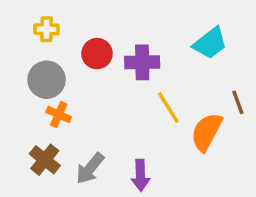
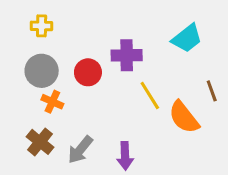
red circle: (97, 54) -> (88, 72), moved
orange semicircle: (207, 132) -> (184, 117), turned -66

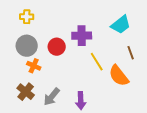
brown line: (212, 91) -> (131, 53), moved

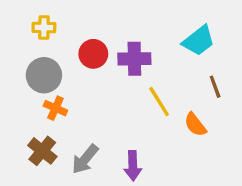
red circle: (57, 47) -> (93, 54), moved
orange semicircle: (119, 76) -> (195, 125), size x0.7

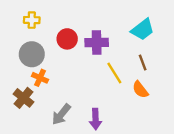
brown line: (215, 87) -> (143, 63), moved
brown cross: (42, 151) -> (24, 98), moved

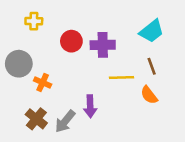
gray circle: (32, 54) -> (19, 64), moved
yellow line: (114, 73) -> (122, 78), turned -60
brown cross: (24, 98) -> (36, 119), moved
purple arrow: (95, 119) -> (90, 106), moved

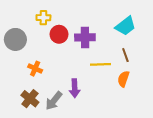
yellow cross: (34, 21) -> (43, 18), moved
gray circle: (19, 64) -> (15, 39), moved
orange semicircle: (149, 95) -> (123, 79), turned 56

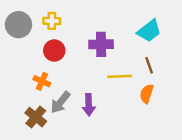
red circle: (59, 34) -> (54, 51), moved
gray circle: (15, 39) -> (18, 25), moved
gray arrow: (54, 101) -> (60, 102), moved

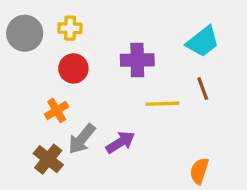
orange cross: (42, 81) -> (57, 110), turned 35
orange semicircle: (147, 94) -> (199, 171), moved
purple arrow: (89, 105) -> (120, 142), turned -120

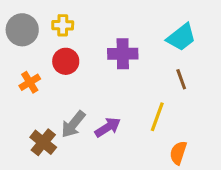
yellow line: (162, 104) -> (157, 117), moved, turned -68
orange cross: (57, 110) -> (30, 82), moved

